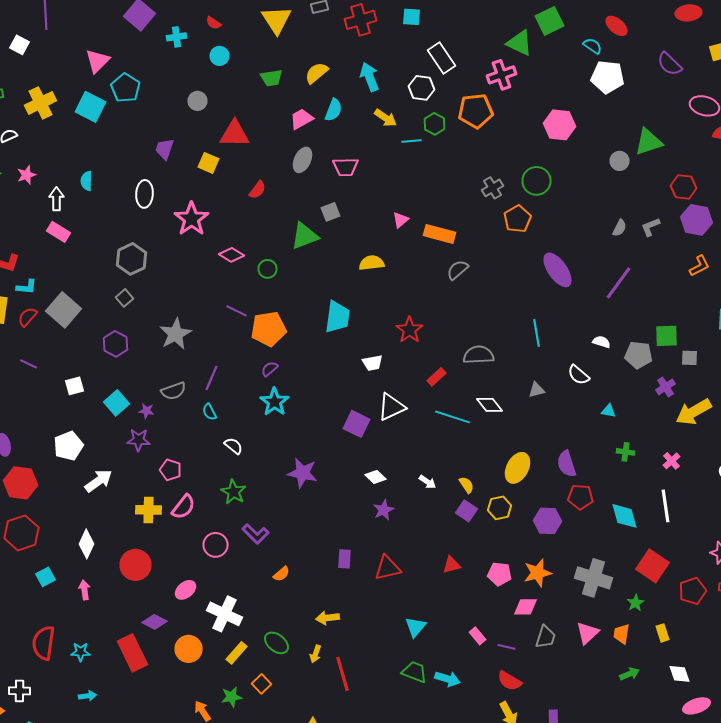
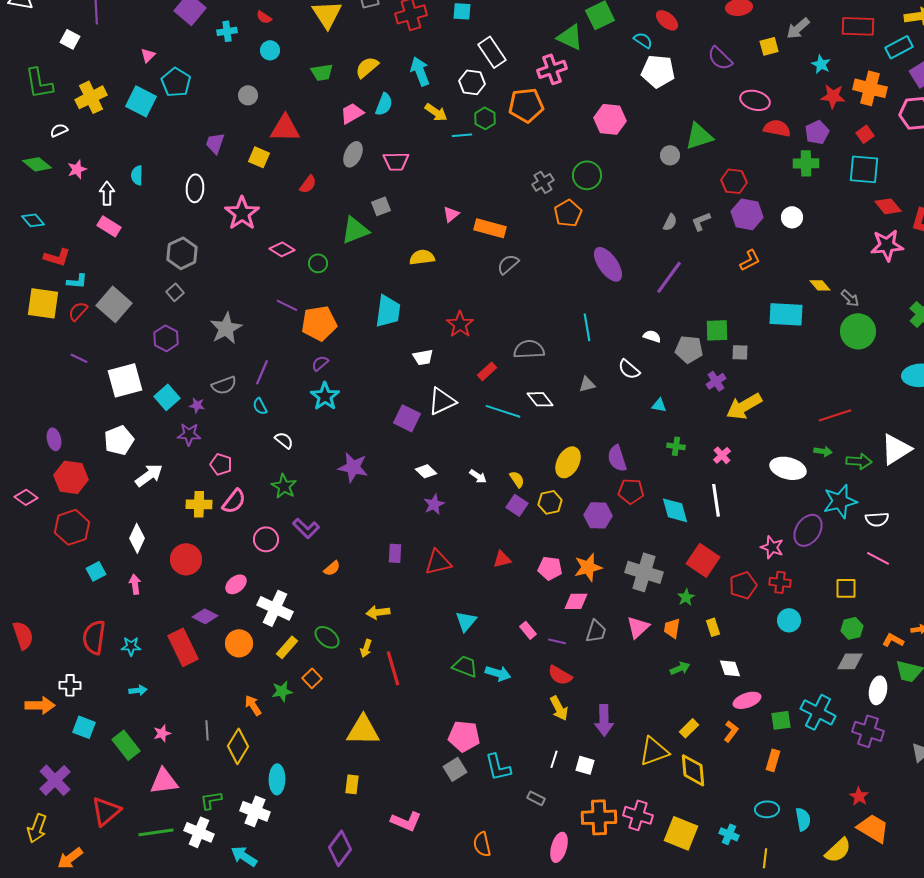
pink triangle: (98, 61) -> (148, 55), size x0.6
white square: (74, 386) -> (125, 380), size x1.8

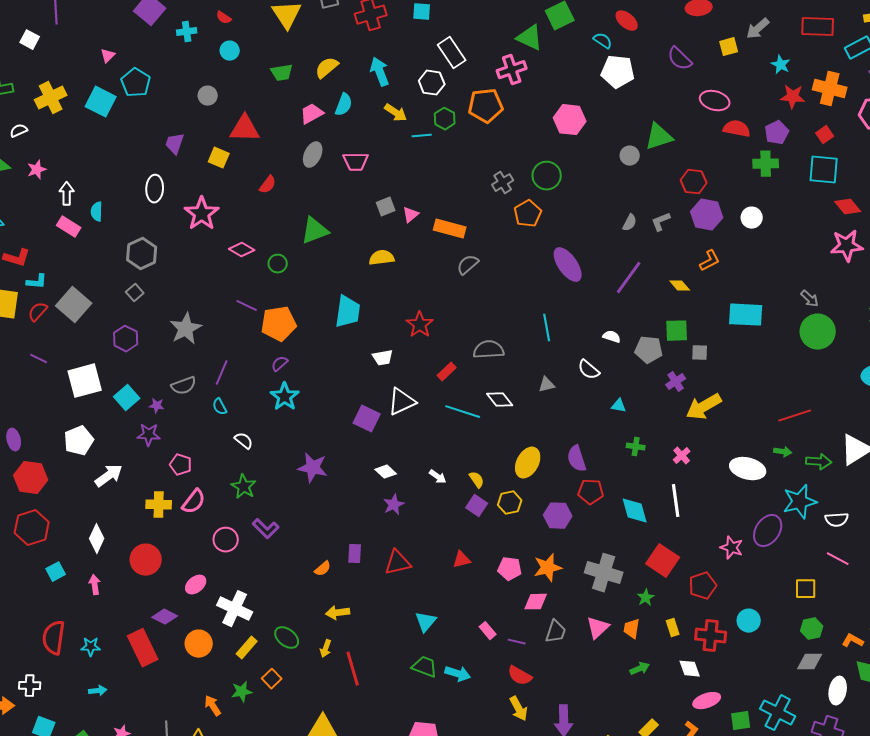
cyan semicircle: (137, 175) -> (97, 212), moved
gray square: (381, 206) -> (386, 207), moved
yellow diamond: (820, 285) -> (680, 286), moved
orange semicircle: (332, 568) -> (323, 569), moved
red cross: (780, 582) -> (711, 636), moved, size x1.4

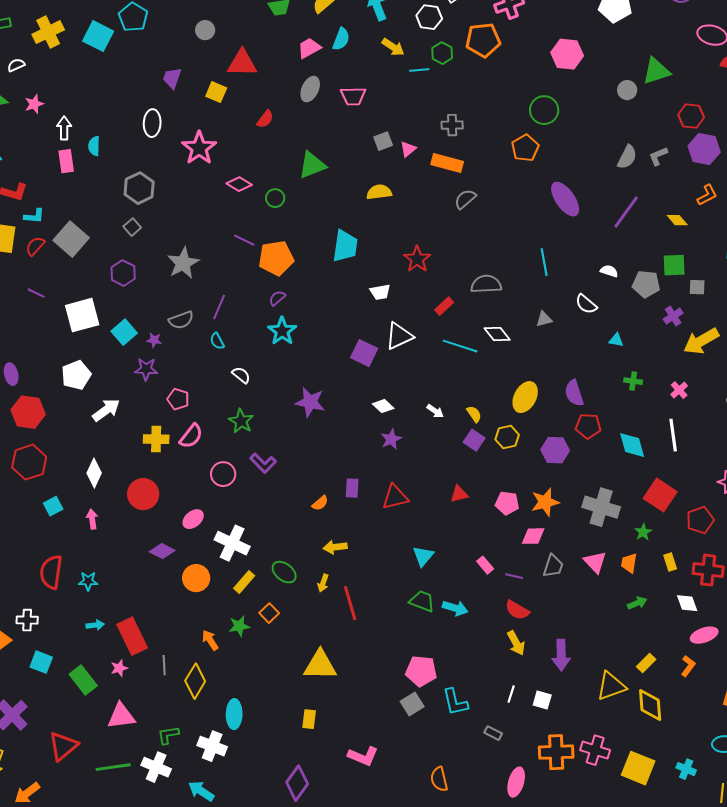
gray cross: (503, 183) -> (452, 125), moved, turned 30
gray semicircle: (630, 223) -> (627, 157), size x1.4
pink rectangle: (69, 227) -> (66, 161), turned 50
pink triangle: (598, 628) -> (595, 562), turned -30
red rectangle: (143, 648) -> (132, 636), moved

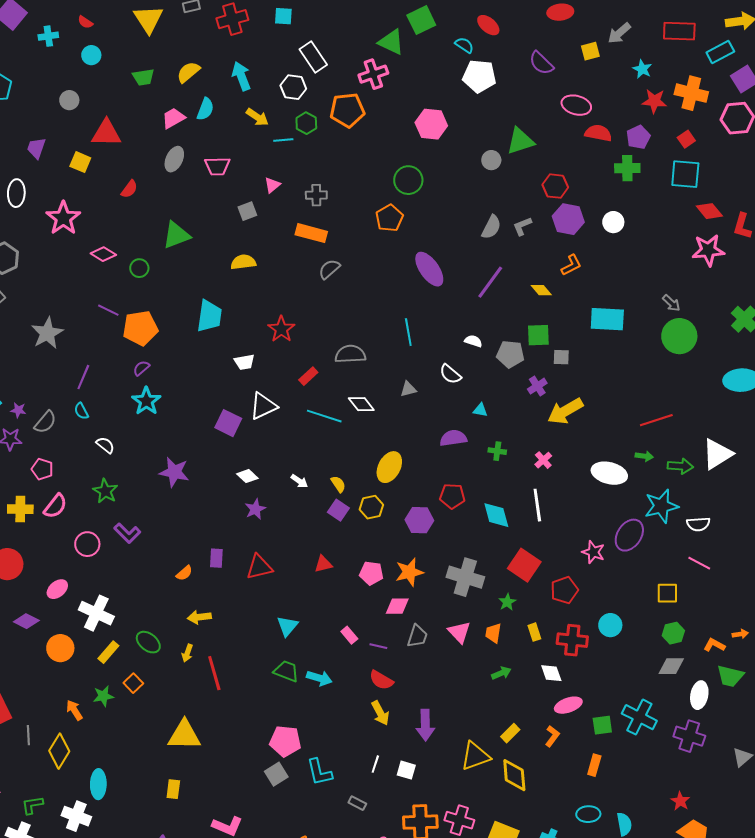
pink triangle: (408, 149) -> (272, 185), moved
gray semicircle: (181, 320) -> (45, 422), moved, turned -30
purple semicircle: (574, 393) -> (453, 438), moved, turned 100

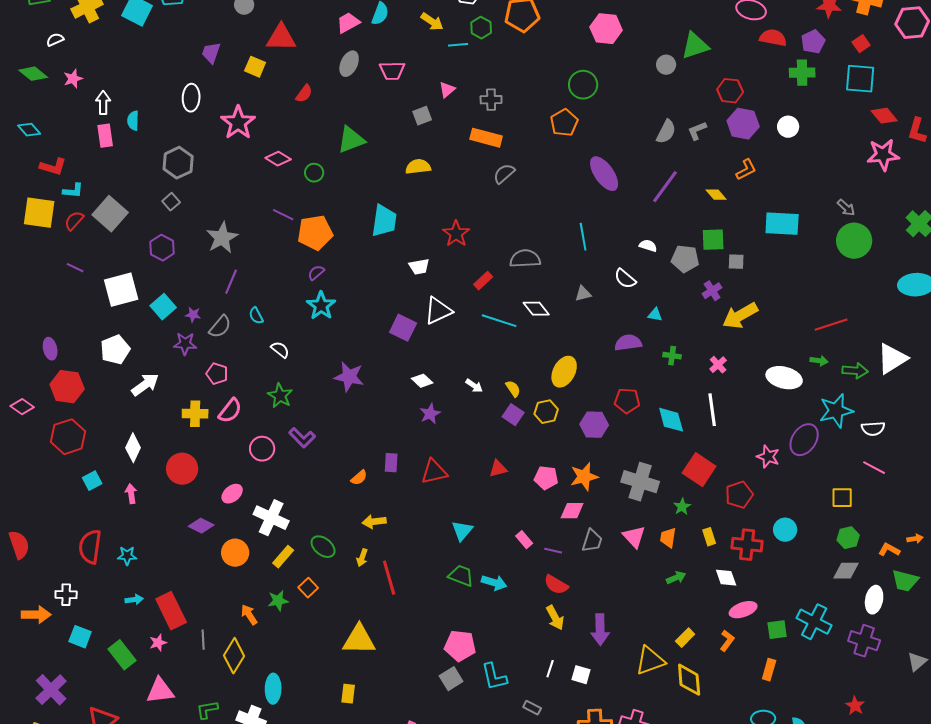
purple line: (83, 377) -> (231, 282), moved

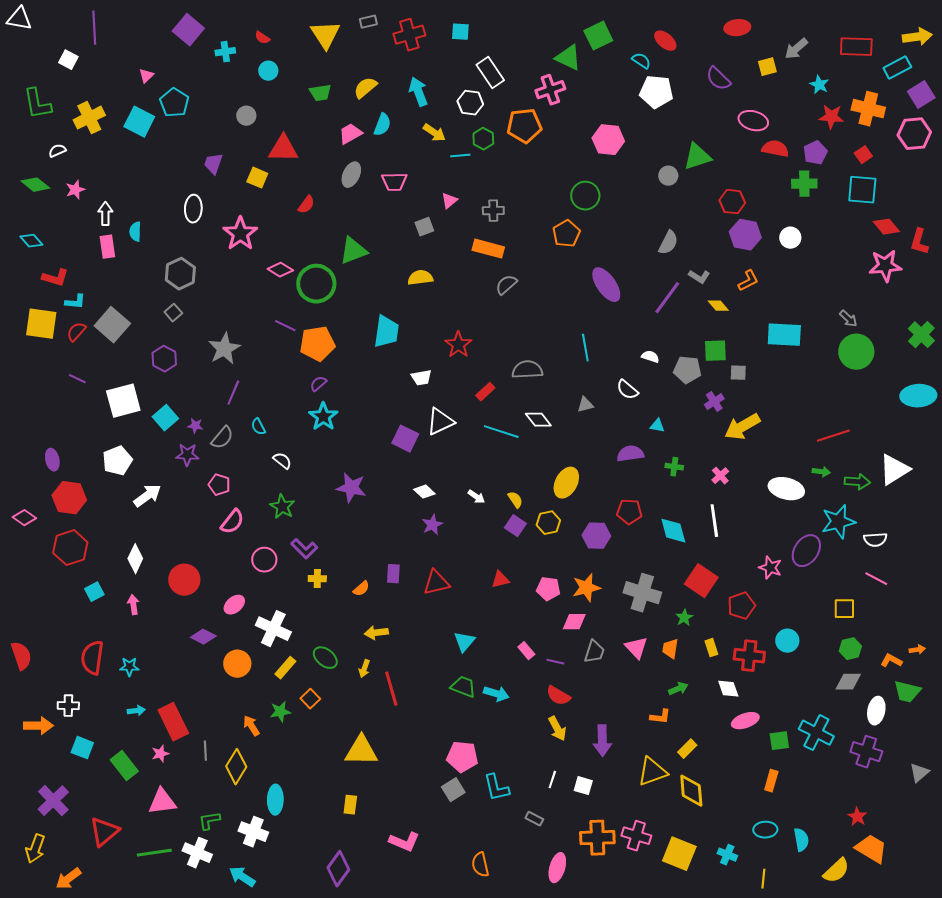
gray L-shape: (697, 131) -> (699, 277), moved, turned -125
green circle: (314, 173) -> (316, 284), size x2.0
yellow cross: (195, 414) -> (317, 579), moved, size x0.7
orange L-shape: (727, 641) -> (660, 717), moved, turned 60

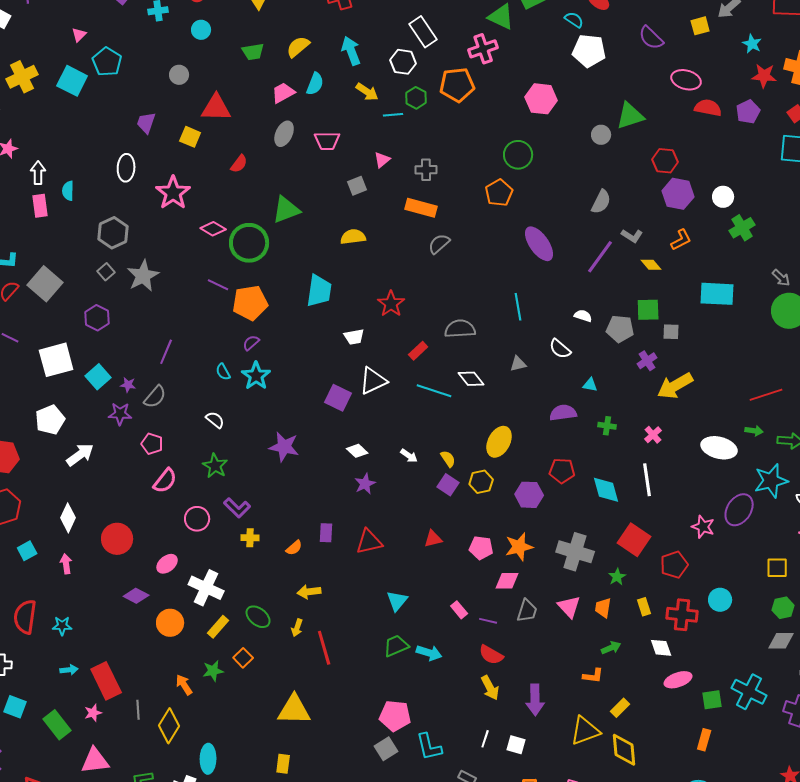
green cross: (804, 184) -> (742, 228), moved, turned -30
gray star: (224, 349) -> (143, 276), moved
cyan semicircle: (258, 427) -> (223, 372), moved
green trapezoid: (463, 687) -> (396, 646), turned -44

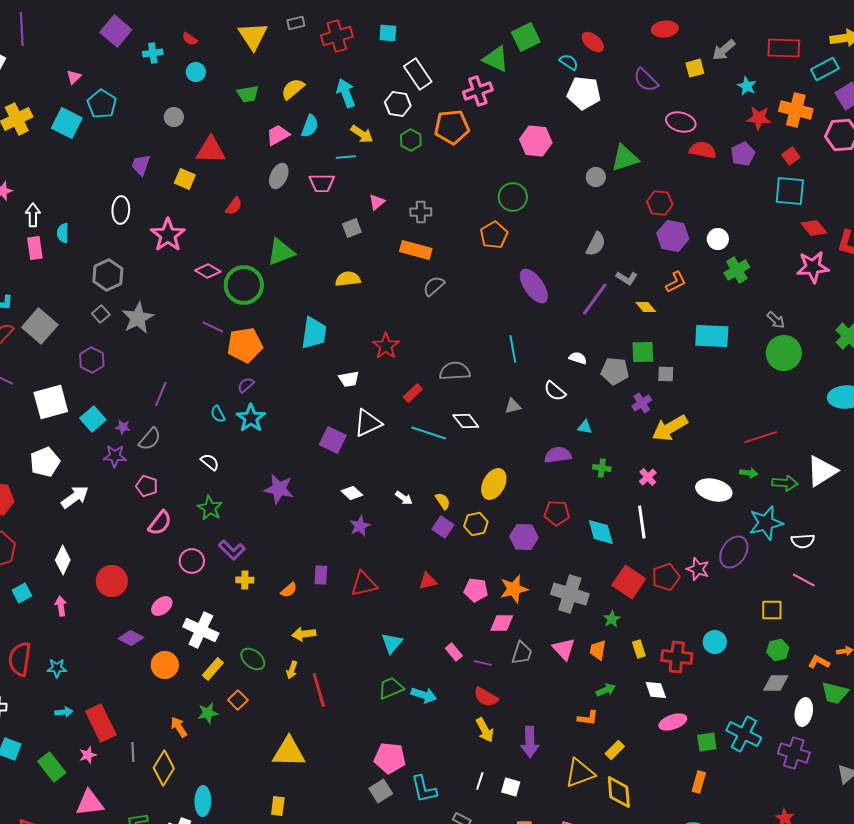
cyan line: (393, 115) -> (346, 157), moved
red pentagon: (674, 565) -> (666, 577), moved

